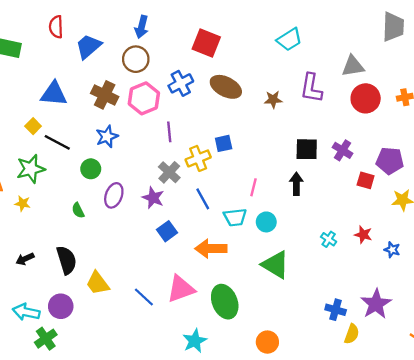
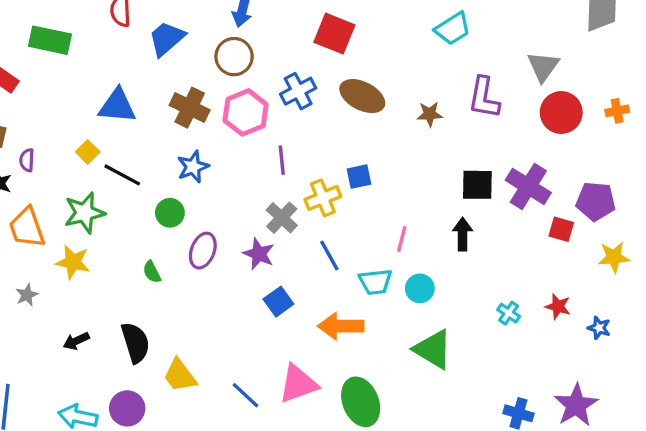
gray triangle: (353, 66) -> (543, 66), turned -45
purple cross: (342, 150) -> (528, 186), size x1.5
yellow star: (23, 203) -> (73, 262), size x1.5

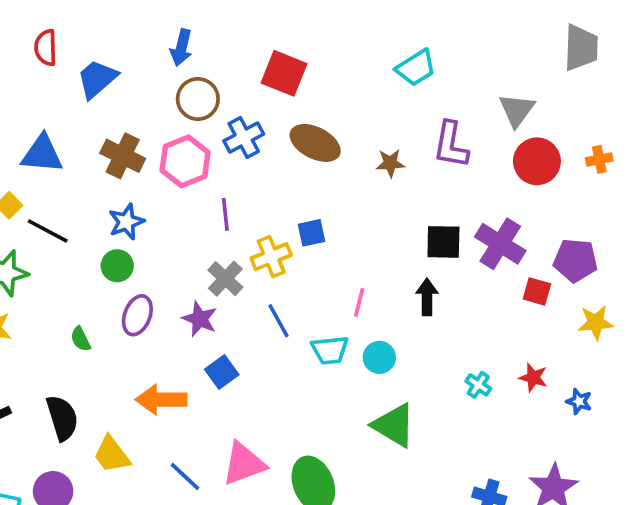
brown circle: (234, 57) -> (198, 99), moved
green circle: (170, 213) -> (117, 266), moved
orange arrow: (341, 326) -> (161, 400), moved

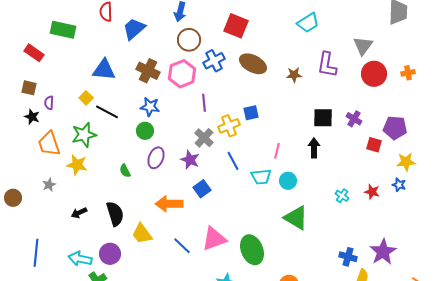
blue star: (126, 222) -> (150, 107), turned 30
purple cross: (500, 244) -> (354, 119), size x0.6
blue star: (579, 401) -> (399, 185), moved

